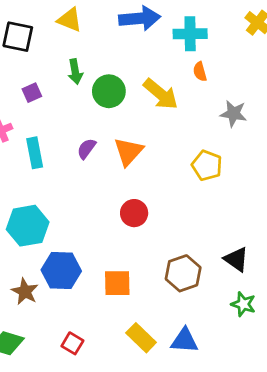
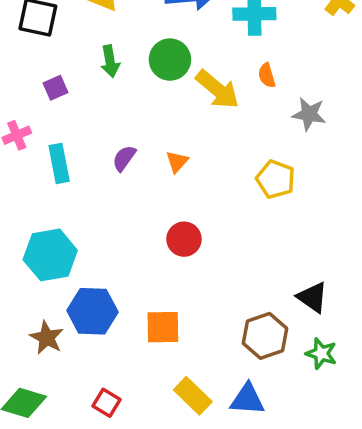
orange semicircle: (200, 72) -> (267, 75), moved
green circle: (109, 91) -> (170, 60), moved
orange triangle: (128, 151) -> (177, 162), size x0.6
brown hexagon: (183, 273) -> (265, 336), moved

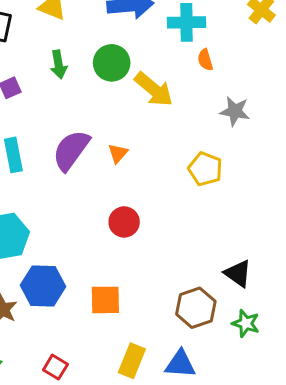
orange semicircle: (267, 75) -> (205, 60), moved
purple semicircle: (124, 158) -> (71, 150), size x1.8
yellow rectangle: (193, 396) -> (132, 361), turned 68

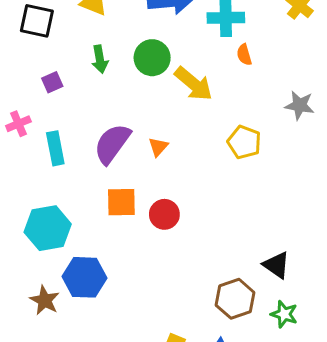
gray star: (235, 111) -> (300, 105), moved
yellow pentagon: (205, 169) -> (244, 142), moved
orange square: (105, 300) -> (121, 202), moved

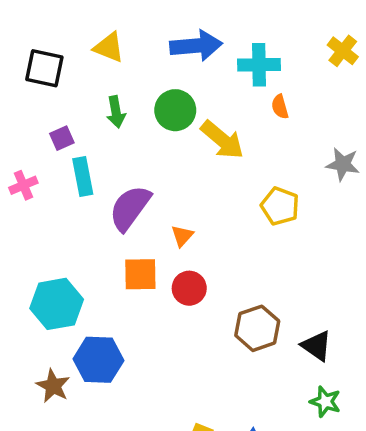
orange triangle: (158, 147) -> (182, 236), moved
cyan rectangle: (55, 148) -> (83, 176), moved
brown hexagon: (235, 299) -> (257, 328), moved

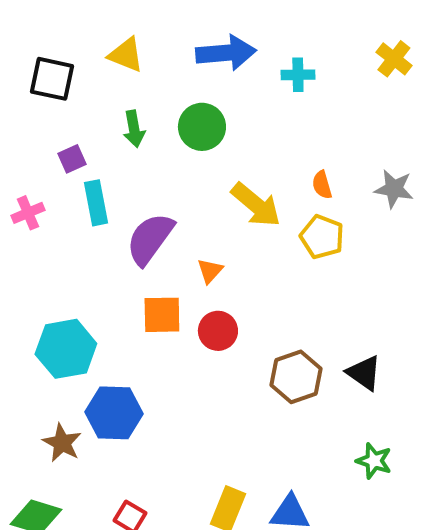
cyan cross: (259, 65) -> (298, 75), size x0.7
orange semicircle: (280, 107) -> (322, 185), moved
yellow arrow: (222, 140) -> (256, 205), moved
black triangle: (317, 346) -> (364, 373), moved

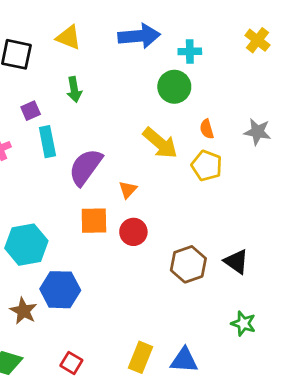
green circle: (202, 127) -> (174, 87), moved

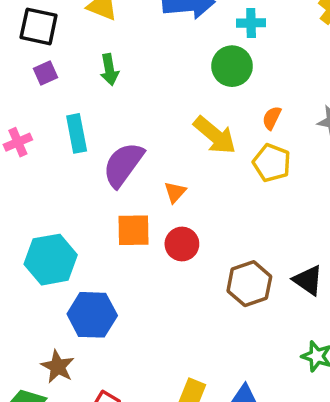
purple square: (31, 111) -> (46, 73), moved
orange semicircle: (207, 129) -> (272, 118), turned 42
brown star: (23, 311) -> (58, 367), moved

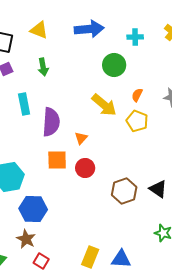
cyan cross: (251, 23) -> (135, 37), moved
purple semicircle: (123, 165) -> (51, 122), turned 148
brown star: (58, 367) -> (26, 239), moved

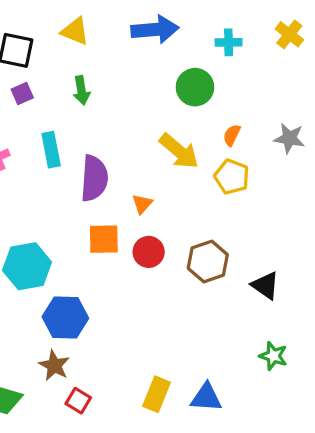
brown hexagon: (124, 191) -> (208, 261), moved

